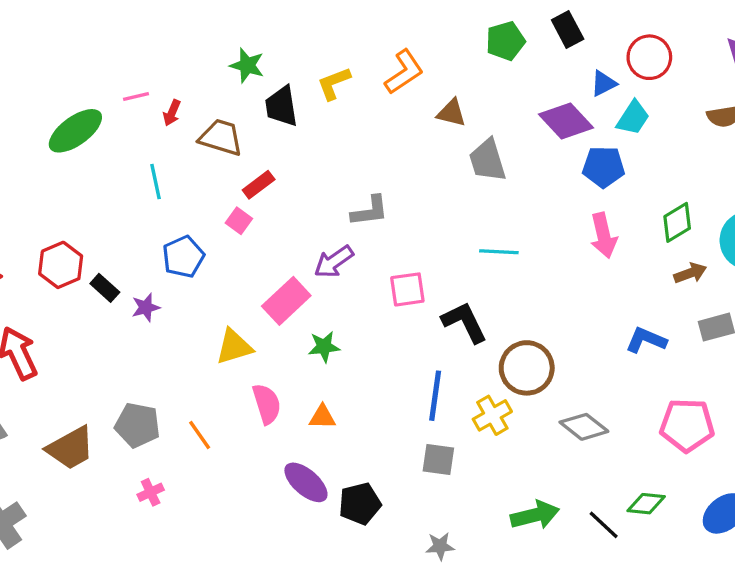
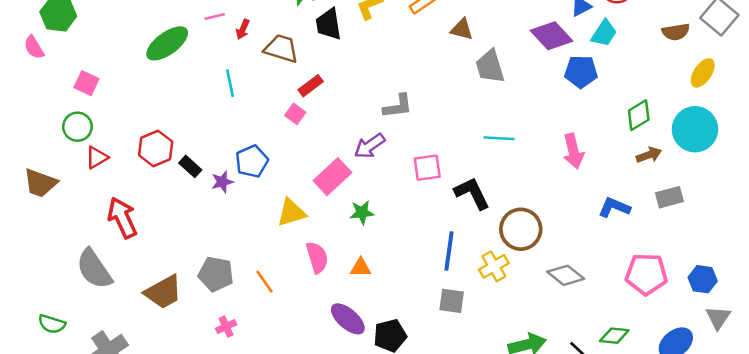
pink arrow: (604, 235) -> (573, 151), moved
blue pentagon: (183, 257) -> (252, 161), moved

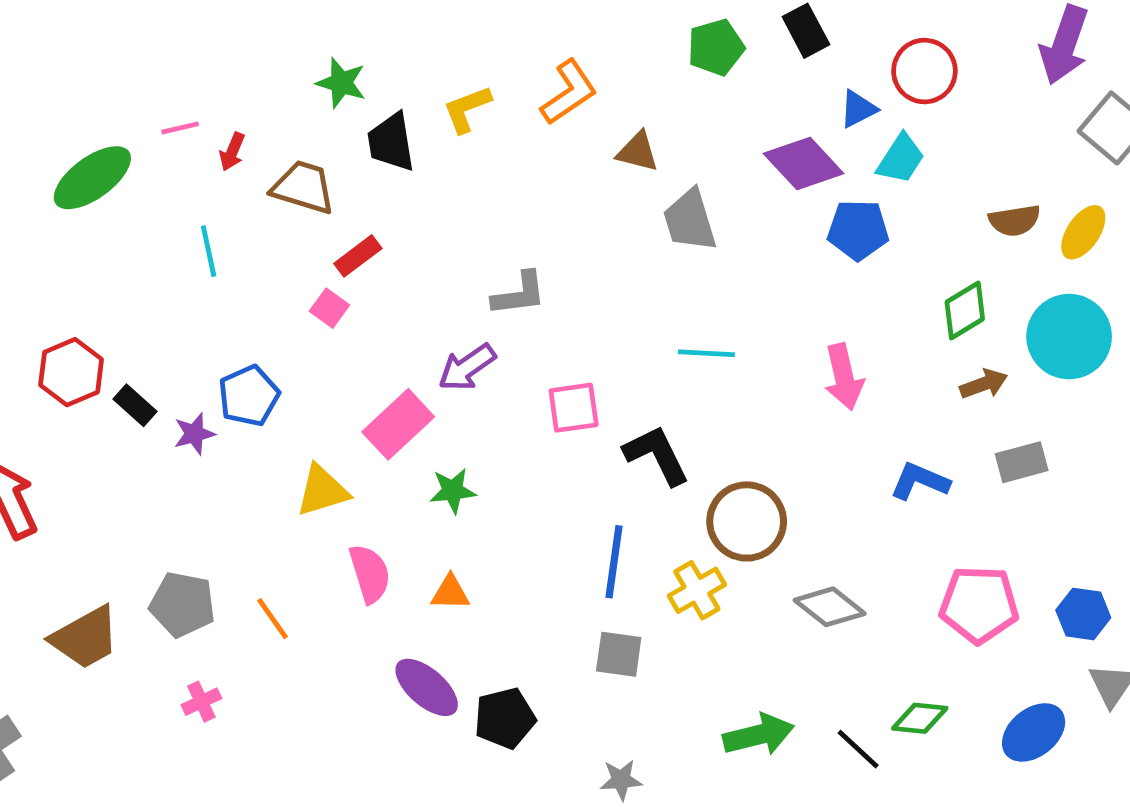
brown semicircle: (676, 32) -> (1015, 220), moved

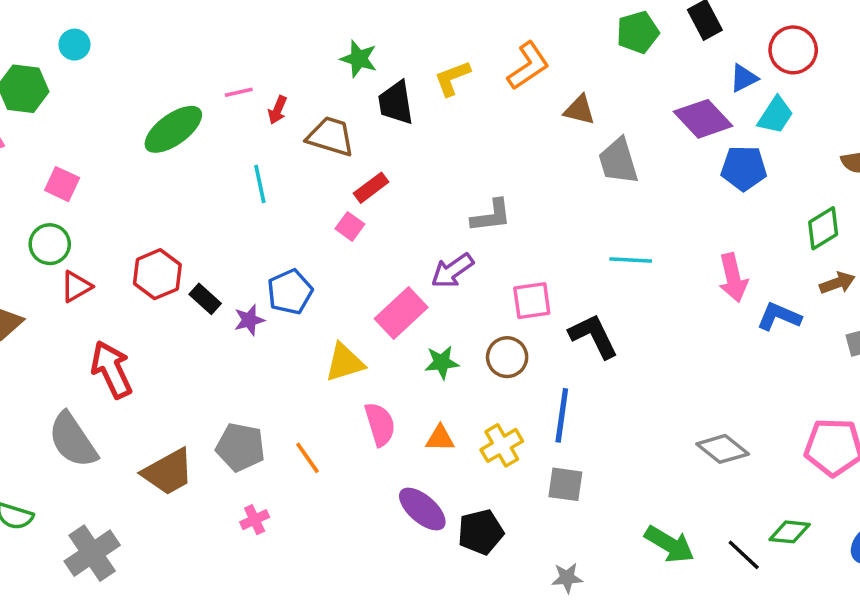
blue L-shape: (920, 481) -> (779, 317), moved
brown circle: (747, 521) -> (507, 357), moved, size x0.7
yellow cross: (697, 590) -> (502, 445), moved
green arrow: (759, 735) -> (670, 544), turned 45

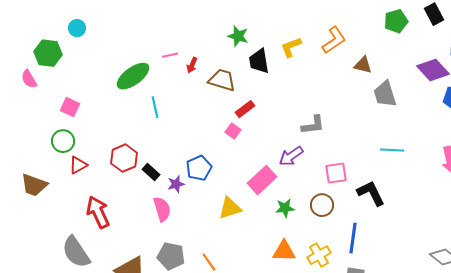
cyan line: (260, 184) -> (155, 107), moved
pink semicircle: (380, 424) -> (162, 209), moved
orange triangle: (440, 438) -> (284, 251), size x1.4

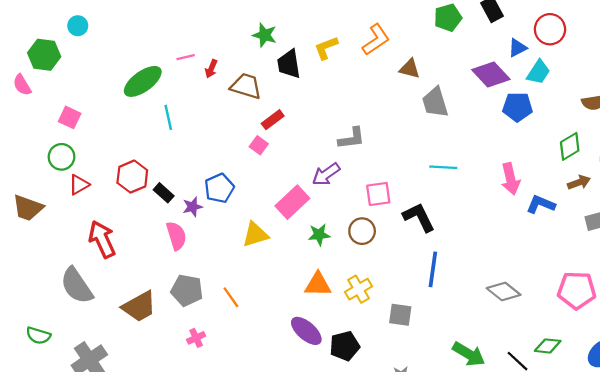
blue line: (353, 238) -> (433, 269), moved

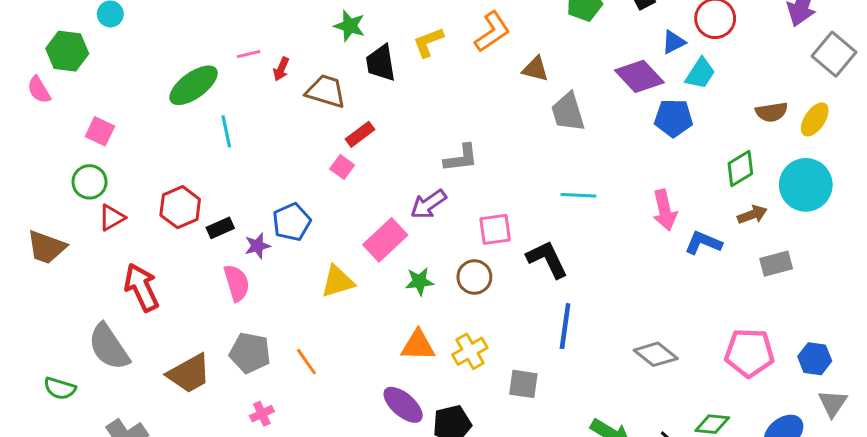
black rectangle: (164, 193) -> (220, 228), turned -66
green semicircle: (38, 336) -> (60, 388), moved

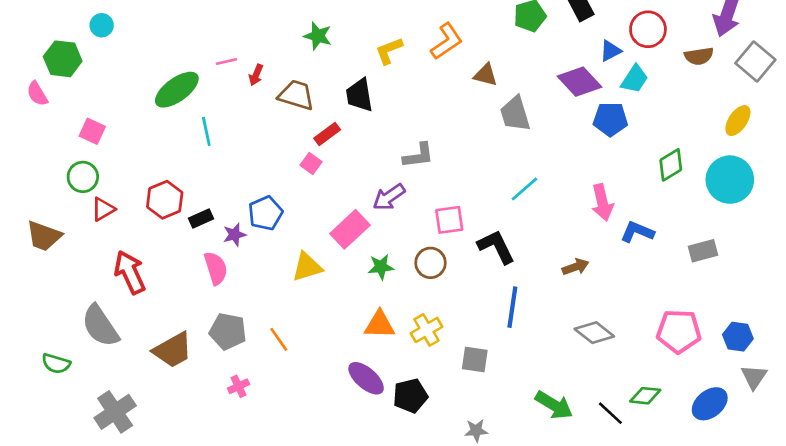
black trapezoid: (381, 63) -> (359, 95), moved
brown semicircle: (772, 112) -> (699, 56), moved
cyan line: (578, 195) -> (524, 189), turned -44
brown arrow: (752, 215) -> (575, 267), moved

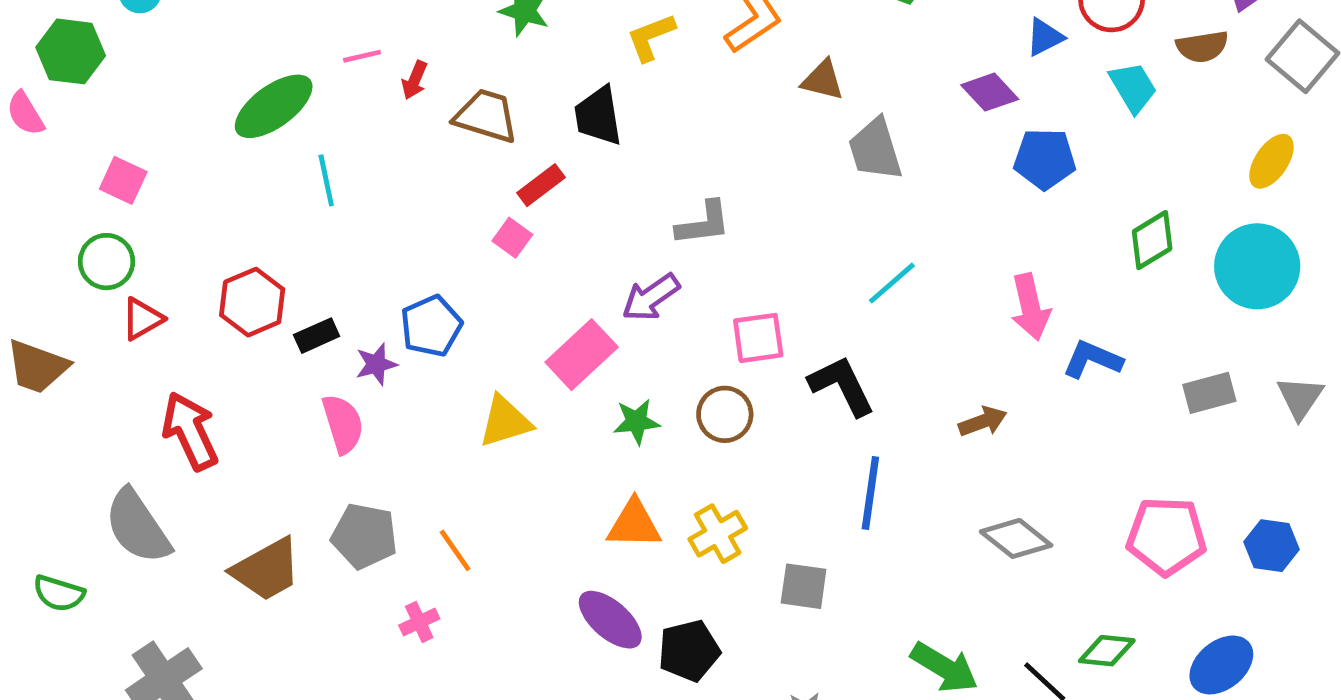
cyan trapezoid: (635, 79) -> (1133, 87), moved, turned -64
purple diamond: (579, 82) -> (990, 92), size x0.7
gray triangle: (754, 377) -> (1300, 398), moved
pink cross: (239, 386) -> (419, 622), moved

